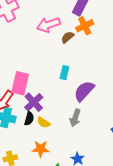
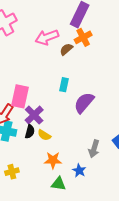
gray arrow: (75, 118) -> (94, 149), moved
orange star: (41, 149) -> (53, 160), moved

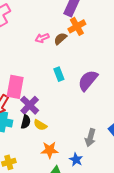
pink arrow: (47, 37) -> (42, 38), moved, size x0.6
cyan rectangle: (64, 85) -> (59, 74), turned -32
purple semicircle: (84, 103) -> (88, 80), moved

